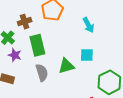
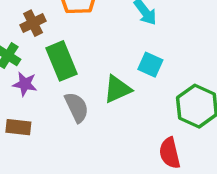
cyan square: (87, 55) -> (150, 65), turned 32

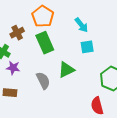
green rectangle: (62, 61) -> (45, 43), moved
cyan square: (150, 65) -> (87, 47), moved, turned -32

